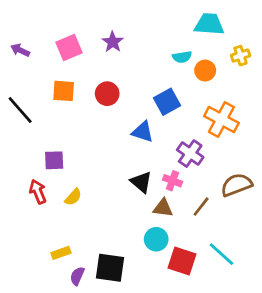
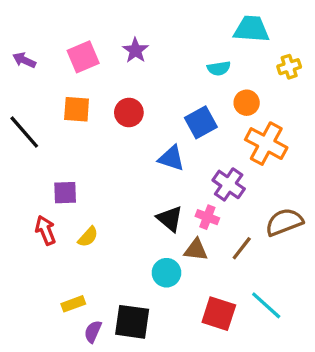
orange circle: (205, 71) -> (247, 103), moved
cyan circle: (156, 239) -> (166, 273), moved

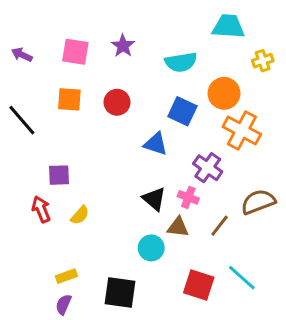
pink square: (83, 57) -> (75, 52), turned 32
cyan semicircle: (219, 68) -> (181, 62), moved, size x1.5
orange circle: (247, 103) -> (224, 93), size x1.4
blue square: (201, 122) -> (182, 111), turned -36
purple semicircle: (93, 332) -> (63, 304), moved

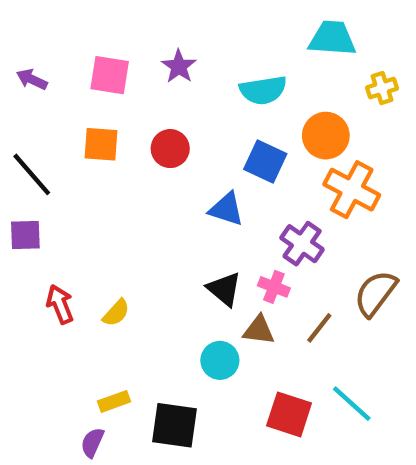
purple square: (59, 175) -> (25, 235), moved
brown semicircle: (258, 202) -> (376, 293), turned -32
yellow rectangle: (66, 276) -> (114, 401), moved

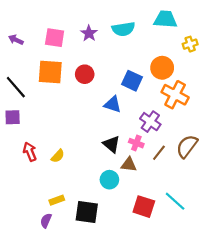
cyan semicircle: (263, 90) -> (123, 29), moved
orange square: (101, 144) -> (50, 72), size x1.4
brown line: (319, 328) -> (159, 153), moved

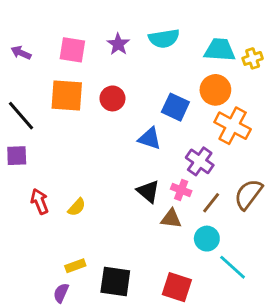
cyan trapezoid: (165, 19) -> (220, 50), moved
cyan circle: (109, 180) -> (207, 239), moved
red square: (144, 207) -> (177, 287), moved

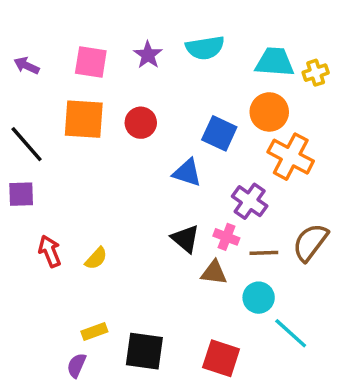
brown line: (211, 203) -> (264, 253), turned 50

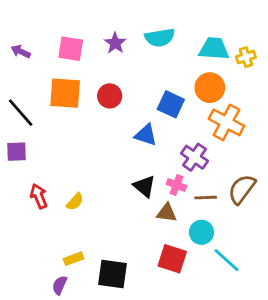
red square: (221, 358) -> (172, 259), moved

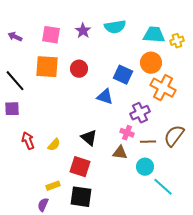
purple cross: (195, 157) -> (140, 113), turned 30
black triangle: (144, 186) -> (89, 138), moved
red square: (172, 259) -> (80, 167), moved

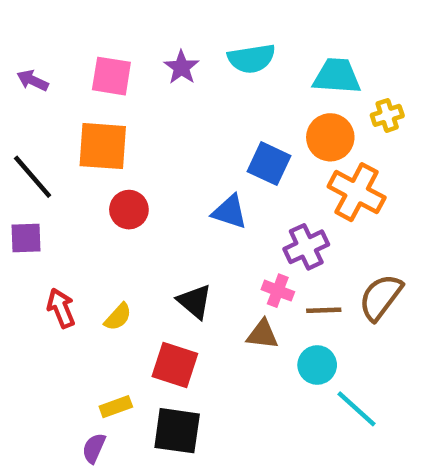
yellow cross: (177, 41) -> (387, 115), moved
red circle: (79, 69) -> (129, 210), moved

